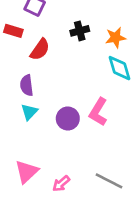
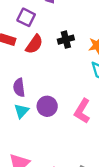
red semicircle: (40, 49) -> (34, 44), moved
purple circle: (68, 119) -> (47, 106), moved

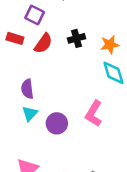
purple circle: (47, 106) -> (57, 123), moved

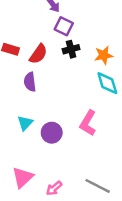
purple square: (35, 15) -> (64, 26), moved
purple semicircle: (27, 89) -> (30, 82), moved

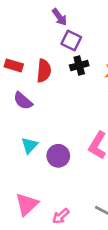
red semicircle: (38, 54) -> (44, 71), turned -30
purple semicircle: (30, 82) -> (23, 101), moved, turned -42

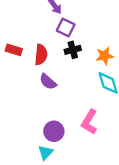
purple semicircle: (23, 101) -> (48, 82), moved
cyan triangle: (29, 145) -> (46, 152), moved

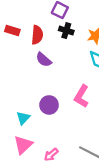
black cross: (73, 50) -> (66, 31), turned 32
cyan triangle: (46, 152) -> (23, 118), moved

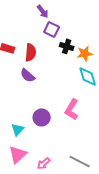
black cross: (66, 31) -> (67, 46), moved
purple semicircle: (44, 60) -> (28, 75), moved

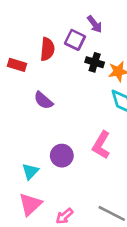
purple arrow: (43, 11) -> (95, 24), moved
red semicircle: (31, 52) -> (47, 49), moved

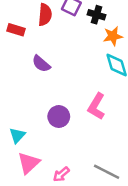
black cross: (95, 62) -> (96, 15), moved
cyan triangle: (30, 171) -> (17, 135), moved

